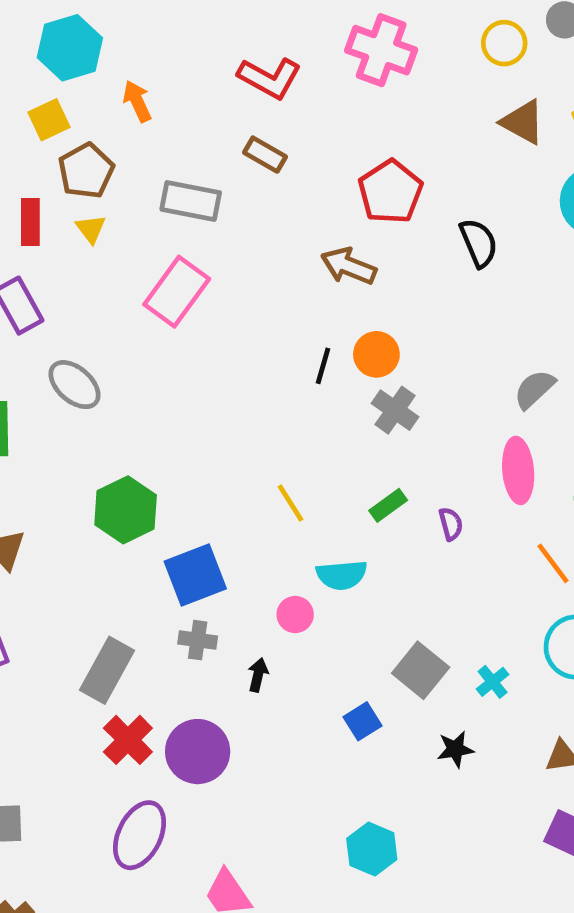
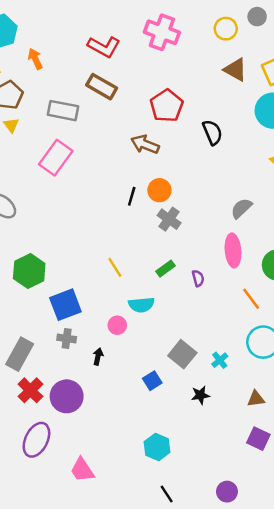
brown rectangle: (265, 155) -> (102, 87), size x1.4

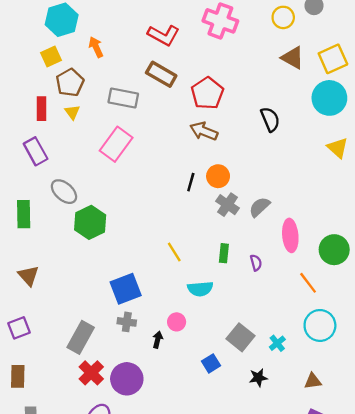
red pentagon: (167, 106) -> (207, 93), moved
gray semicircle: (241, 208) -> (259, 207), moved
green rectangle: (165, 269) -> (224, 253), turned -48
green hexagon: (29, 271) -> (90, 222), moved
pink circle: (117, 325) -> (177, 322), moved

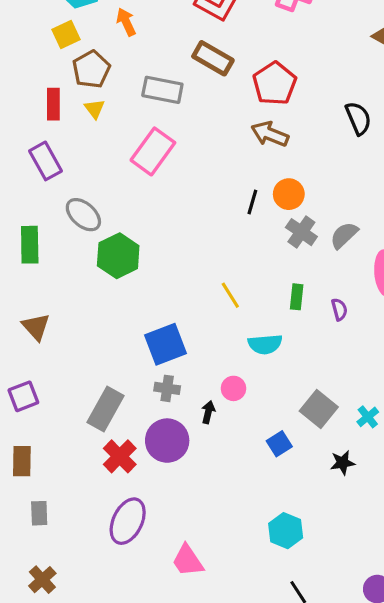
purple circle: (127, 379) -> (167, 441), moved

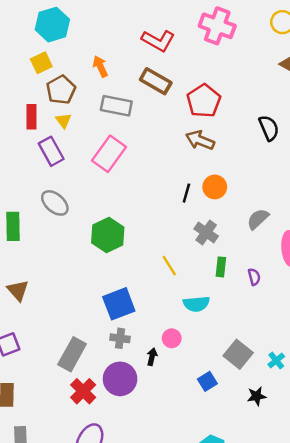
orange arrow: (126, 22) -> (100, 66), moved
purple rectangle: (45, 161) -> (51, 151), moved
gray cross: (301, 232) -> (206, 232), moved
green hexagon: (118, 256) -> (108, 235), moved

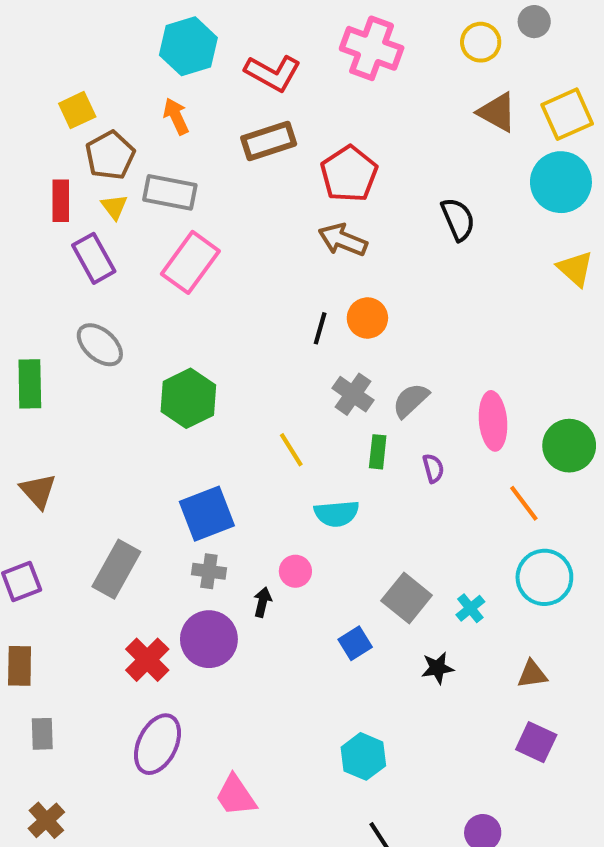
cyan hexagon: (52, 25) -> (188, 46), moved
brown rectangle: (156, 81) -> (269, 141), turned -48
gray rectangle: (116, 106) -> (170, 192), moved
gray semicircle: (258, 219) -> (411, 400), moved
gray rectangle: (72, 354) -> (116, 569), moved

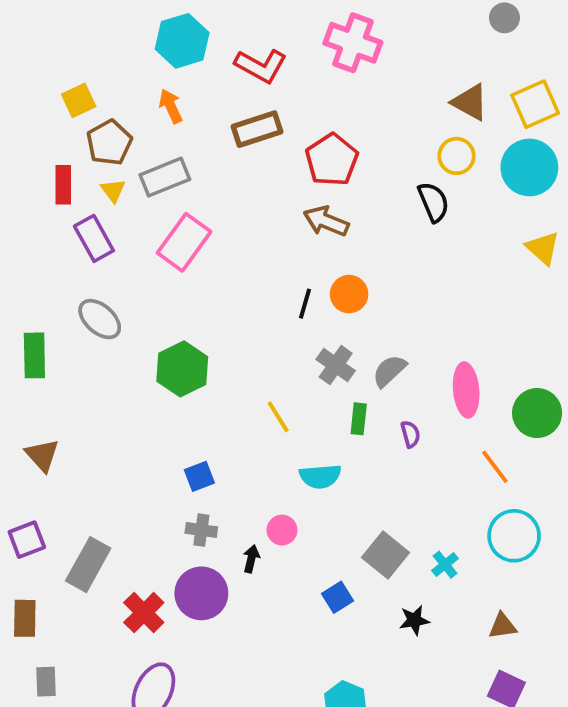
yellow circle: (481, 42) -> (457, 156), moved
gray rectangle: (170, 192) -> (165, 177), turned -33
blue square: (207, 514) -> (199, 476), size x0.6
gray rectangle: (116, 569) -> (88, 565), moved

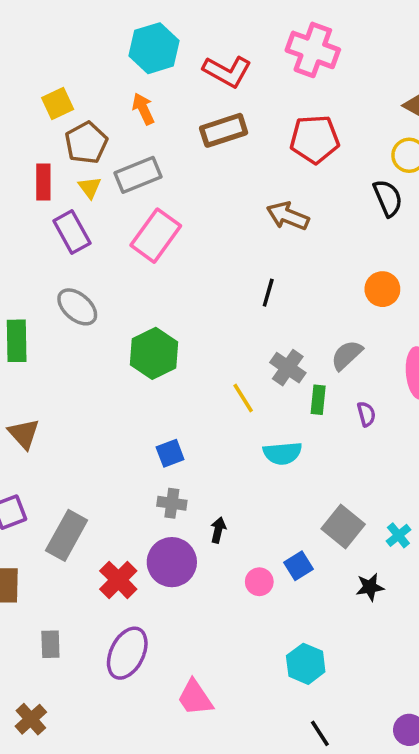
red pentagon: (332, 160) -> (315, 139), moved, turned 30
orange circle: (349, 294) -> (382, 289), moved
gray cross: (336, 365) -> (288, 368), moved
pink circle: (282, 530) -> (259, 582), moved
gray rectangle: (46, 682) -> (50, 644), moved

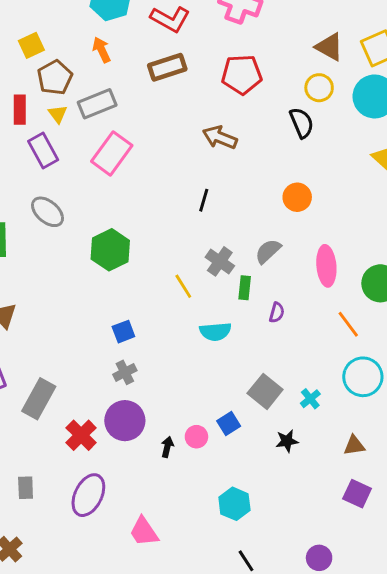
purple semicircle: (366, 414) -> (277, 313), moved, turned 30
gray cross: (172, 503) -> (125, 372), turned -35
black arrow: (218, 530) -> (167, 447), moved

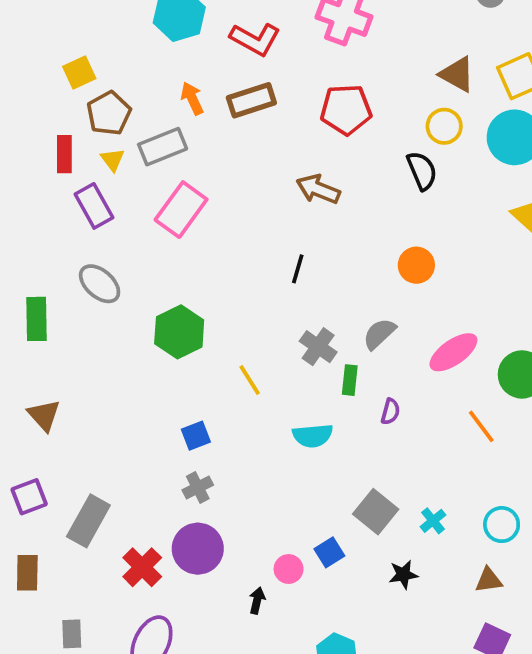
orange arrow: (102, 50) -> (192, 98), moved
pink ellipse: (326, 266) -> (453, 352), turned 60
yellow line: (183, 286) -> (250, 380), moved
cyan circle: (363, 377) -> (502, 525), moved, size x0.7
black arrow: (167, 447) -> (257, 600), moved

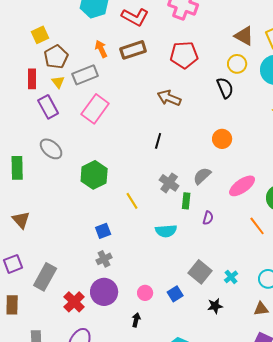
pink circle: (289, 569) -> (145, 293), moved

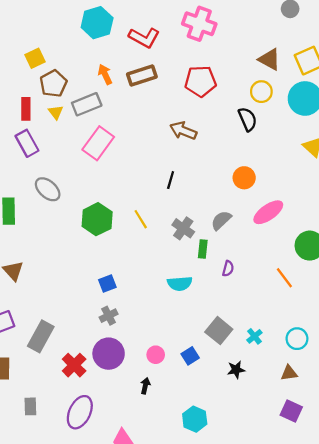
purple rectangle: (48, 107) -> (27, 143), moved
pink ellipse: (242, 186) -> (268, 212), moved
yellow line: (132, 201) -> (141, 219), moved

